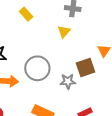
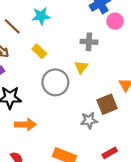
gray circle: (37, 68) -> (55, 82), moved

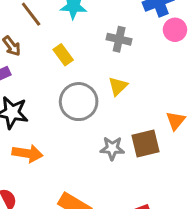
gray cross: (89, 42) -> (119, 39), moved
gray star: (89, 120) -> (112, 148), moved

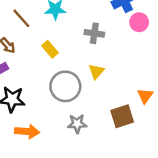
gray star: (112, 148) -> (77, 124), moved

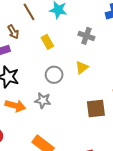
gray circle: (65, 86) -> (54, 75), size x0.7
gray star: (77, 124) -> (43, 100), moved

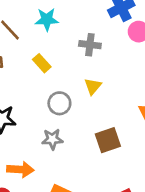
orange arrow: (15, 106) -> (20, 169), moved
brown square: (96, 108) -> (108, 140), moved

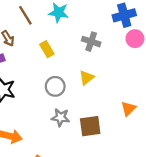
gray star: (52, 139) -> (60, 117), moved

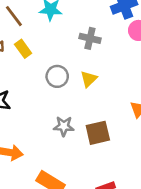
yellow rectangle: (47, 49) -> (23, 49), moved
gray circle: (55, 86) -> (57, 76), moved

